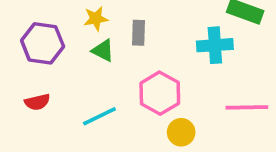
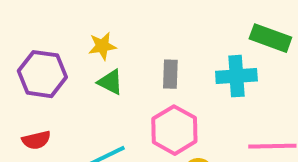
gray rectangle: (139, 33) -> (170, 74), moved

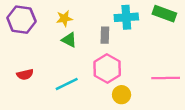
purple hexagon: (42, 74) -> (21, 20), moved
cyan cross: (236, 76) -> (126, 17), moved

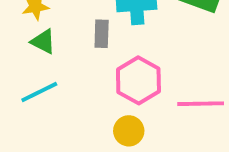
pink hexagon: (107, 68) -> (138, 80), moved
cyan line: (67, 84) -> (39, 92), moved

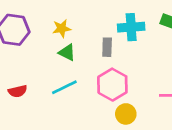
pink hexagon: (138, 80) -> (112, 85), moved

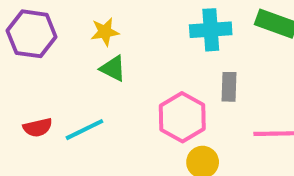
gray rectangle: (107, 47) -> (229, 87), moved
cyan line: (64, 87) -> (84, 130), moved

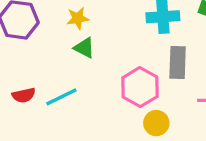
gray rectangle: (229, 87) -> (178, 63), size x1.4

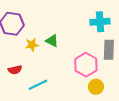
yellow star: (78, 18) -> (32, 45), moved
cyan line: (61, 97) -> (38, 85), moved

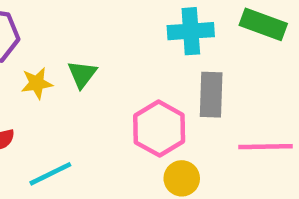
green triangle: (52, 41) -> (82, 74), turned 40

